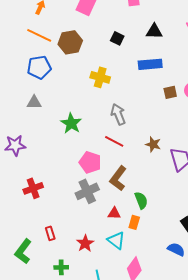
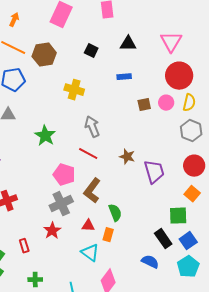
blue rectangle: (150, 64) -> (124, 77), size x0.6
red star: (85, 243) -> (52, 231), moved

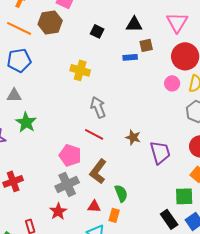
brown hexagon: (44, 55) -> (50, 22), moved
brown square: (144, 105) -> (146, 45), moved
green star: (45, 136) -> (26, 122), moved

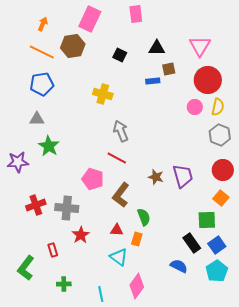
brown star: (133, 137) -> (156, 177), moved
gray cross: (67, 184) -> (67, 208), moved, turned 30

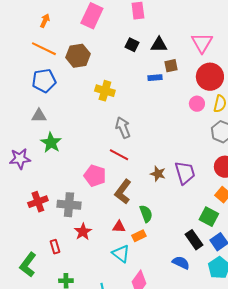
brown hexagon: (73, 46) -> (78, 56), moved
black square: (120, 55) -> (132, 45), moved
green square: (207, 220) -> (209, 217), turned 30
orange rectangle: (137, 239) -> (139, 236), turned 48

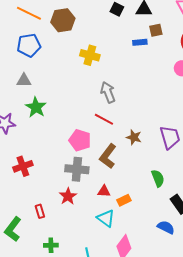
brown star: (158, 174) -> (134, 137), moved
gray cross: (69, 205) -> (77, 169), moved
green semicircle: (146, 214) -> (158, 178), moved

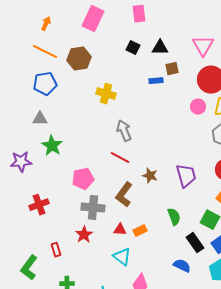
pink pentagon: (80, 140) -> (83, 179), moved, turned -30
orange rectangle: (124, 200) -> (140, 231), moved

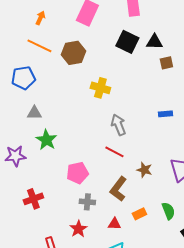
black square: (133, 48) -> (127, 42), size x1.6
blue rectangle: (156, 81) -> (165, 114), moved
blue pentagon: (45, 84) -> (23, 78), moved
gray cross: (93, 208) -> (87, 202), size x0.7
orange rectangle: (140, 231) -> (139, 214), moved

